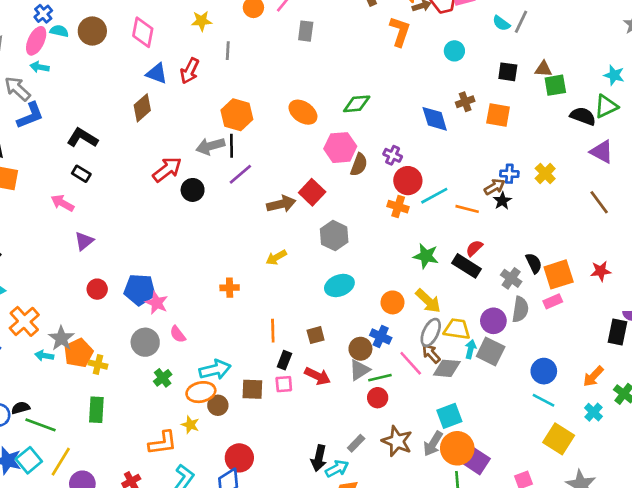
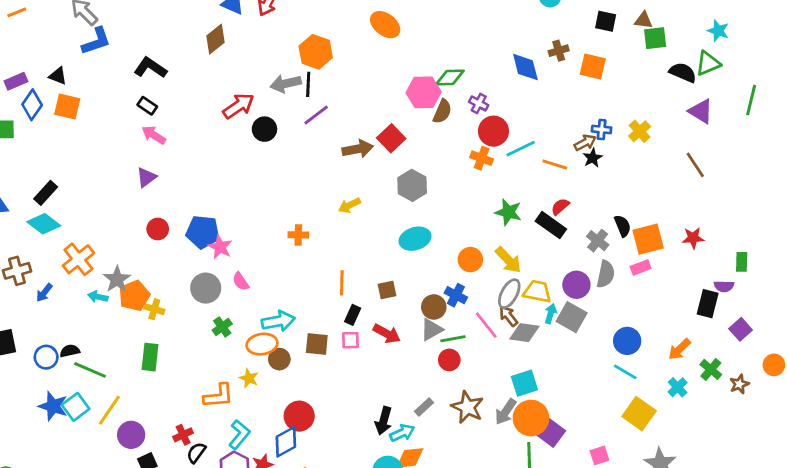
green diamond: (357, 104) -> (450, 78), moved
orange ellipse: (303, 112) -> (385, 25), moved
pink arrow: (62, 203) -> (154, 135), moved

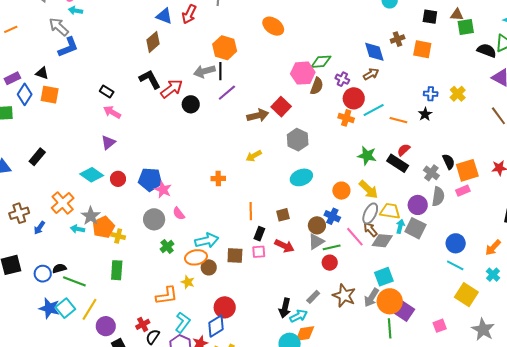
black L-shape: (150, 68) -> (150, 79), moved, turned 30
brown arrow: (585, 143) -> (371, 74), moved
cyan diamond: (44, 224) -> (92, 175), moved

